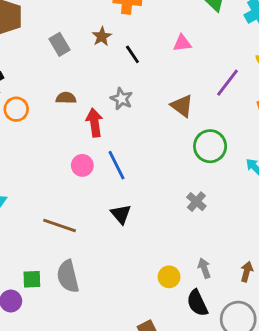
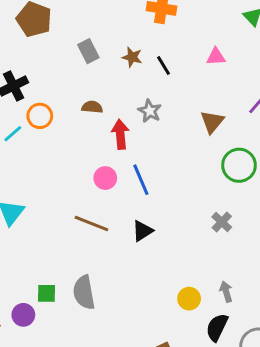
brown star: (102, 37) -> (132, 57), moved, turned -30
brown triangle: (182, 106) -> (212, 122), turned 30
black triangle: (121, 214) -> (142, 231), turned 35
brown line: (60, 225) -> (91, 223), moved
black semicircle: (197, 303) -> (217, 327), turned 48

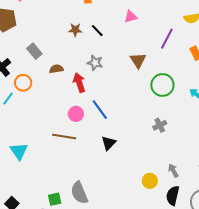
gray rectangle: (88, 51) -> (34, 51), moved
gray cross: (222, 222) -> (160, 125), turned 32
brown line: (91, 223) -> (64, 137), moved

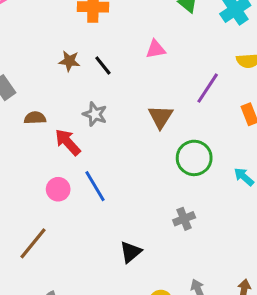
red arrow: (79, 83) -> (68, 142), turned -30
brown line: (64, 137) -> (33, 243), moved, turned -65
black triangle: (109, 143) -> (131, 252), moved

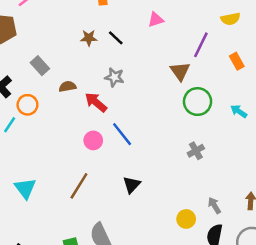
brown triangle: (161, 117) -> (180, 71), moved
black triangle: (131, 252) -> (132, 185), moved

